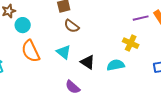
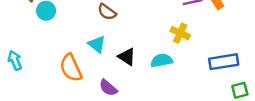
orange semicircle: (31, 51) -> (71, 68), moved

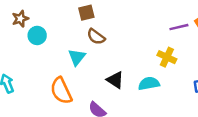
cyan triangle: (97, 44) -> (77, 57), moved, turned 30

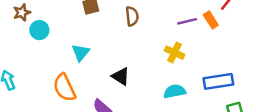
brown semicircle: (96, 37) -> (132, 16), moved, turned -132
cyan semicircle: (149, 84) -> (175, 91), moved

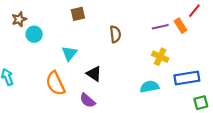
brown semicircle: (132, 16) -> (115, 34), moved
yellow cross: (175, 53) -> (160, 57), moved
black triangle: (121, 76) -> (94, 74), moved

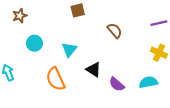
cyan circle: (34, 34) -> (34, 43), moved
brown semicircle: (115, 34) -> (115, 31), turned -35
purple semicircle: (87, 100) -> (117, 84), moved

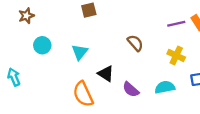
brown semicircle: (115, 31) -> (135, 43), moved
orange semicircle: (56, 79) -> (83, 94), moved

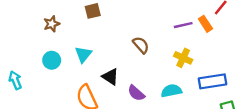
brown star: (26, 16) -> (52, 24), moved
cyan circle: (42, 45) -> (52, 60), moved

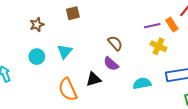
yellow cross: (183, 58) -> (158, 46), moved
black triangle: (110, 77) -> (94, 79), moved, turned -49
purple semicircle: (136, 93) -> (111, 64), moved

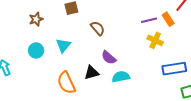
brown semicircle: (115, 43) -> (98, 28), moved
cyan semicircle: (142, 83) -> (121, 77), moved

